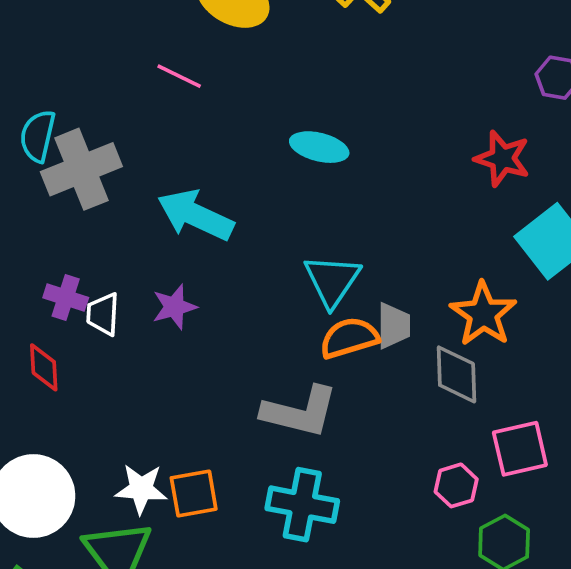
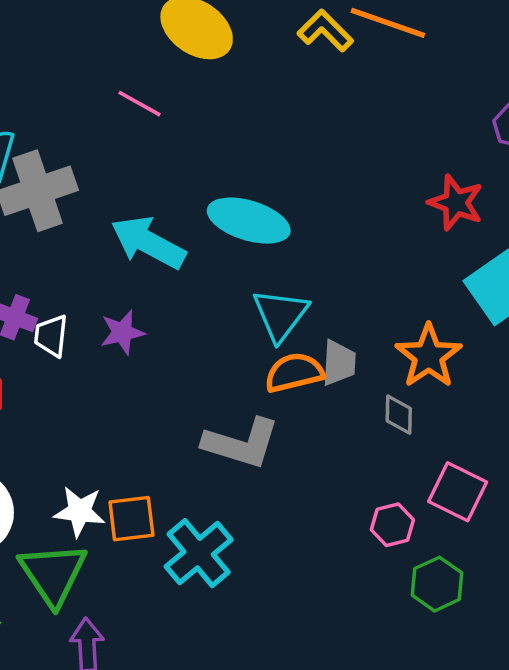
cyan ellipse: (319, 147) -> (249, 221), moved, size x1.4
gray diamond: (456, 374) -> (399, 415), size x0.7
pink square: (520, 449) -> (458, 492), turned 36
cyan cross: (302, 505) -> (199, 553), moved, turned 36

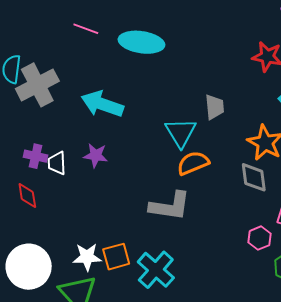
cyan ellipse: (249, 221) -> (141, 42), moved
purple star: (122, 332) -> (96, 155), turned 30
gray trapezoid: (339, 363) -> (214, 107), moved
gray diamond: (399, 415) -> (254, 177), size x1.4

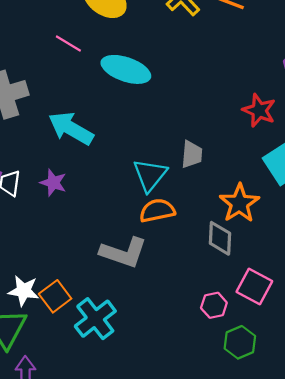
orange square: (116, 257) -> (55, 296), turned -32

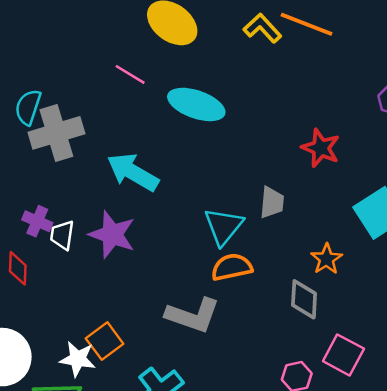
red star: (259, 110) -> (321, 148), moved
purple star: (53, 183) -> (112, 235), size x1.5
orange star: (239, 203) -> (326, 259), size x0.7
orange square: (55, 296) -> (105, 341), moved

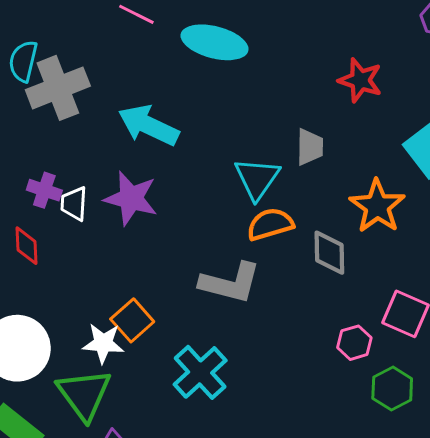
orange star: (326, 259) -> (377, 206), size x1.5
gray diamond: (304, 299) -> (329, 253), moved

